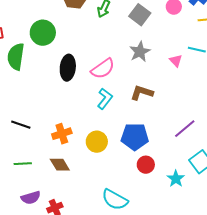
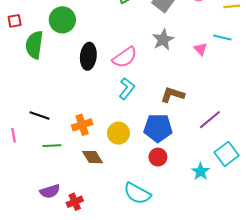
brown L-shape: (142, 93) -> (172, 95), moved
green line: (23, 164) -> (52, 146), moved
brown diamond: (60, 165) -> (92, 157), moved
red circle: (146, 165) -> (158, 157), moved

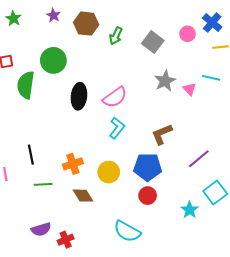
gray star: (163, 40) -> (165, 81), moved
brown L-shape: (172, 95) -> (162, 134), turned -40
black line: (39, 115) -> (31, 155), turned 60

